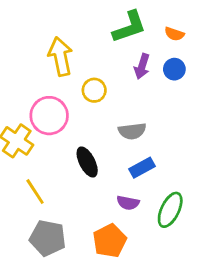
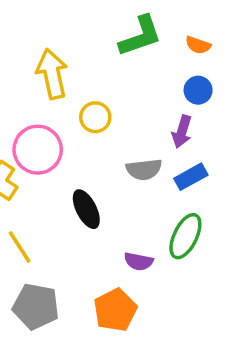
purple arrow: (142, 66) -> (182, 132), moved
blue rectangle: (142, 168) -> (191, 177), moved
green ellipse: (170, 210) -> (185, 236), moved

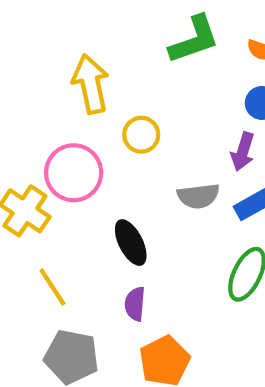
purple semicircle: (139, 261) -> (135, 304), moved, turned 84

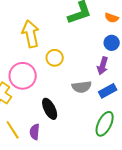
purple semicircle: (135, 304) -> (35, 132), moved

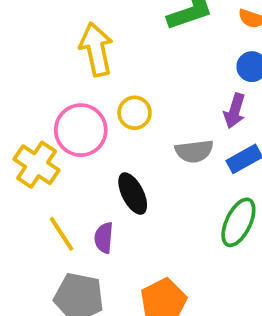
yellow circle: (55, 58) -> (135, 113), moved

